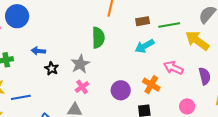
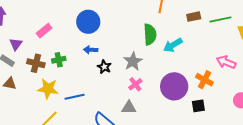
blue circle: (17, 16) -> (88, 22), moved
cyan arrow: (145, 46) -> (173, 45), moved
purple circle: (121, 90) -> (174, 86), size x1.4

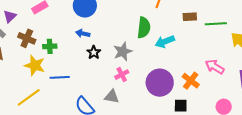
green cross: (59, 60) -> (50, 46), moved

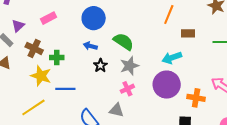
brown rectangle: (190, 17) -> (188, 33), moved
green semicircle: (144, 28) -> (124, 42), moved, turned -65
orange cross: (191, 81) -> (196, 98), turned -30
purple circle: (160, 83) -> (167, 85), moved

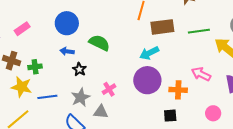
brown rectangle: (188, 33) -> (162, 27), size x1.6
gray star: (129, 66) -> (81, 97), moved

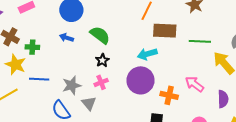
black star: (79, 69) -> (102, 60), moved
gray triangle: (101, 112) -> (89, 103), turned 35

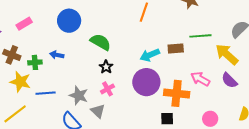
brown rectangle: (165, 31) -> (176, 48), moved, size x0.7
blue arrow: (67, 38) -> (57, 55), moved
gray star: (72, 85) -> (79, 96), turned -30
orange cross: (169, 95) -> (177, 93), size x1.4
purple semicircle: (223, 99) -> (229, 80), moved, turned 144

